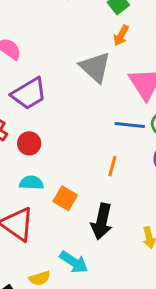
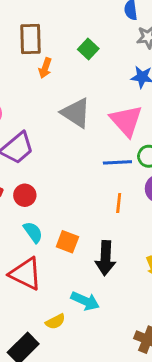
orange arrow: (121, 35) -> (45, 68), moved
orange line: (112, 166) -> (119, 203), moved
cyan semicircle: (31, 183) -> (33, 232), turned 60

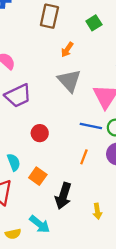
green square: (88, 49) -> (94, 23), moved
orange arrow: (45, 68) -> (67, 50), moved
red circle: (25, 195) -> (40, 133), moved

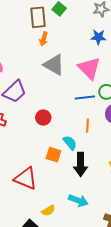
brown rectangle: (49, 16) -> (38, 17), moved
cyan semicircle: (14, 162) -> (70, 143), moved
cyan arrow: (40, 224) -> (78, 201), moved

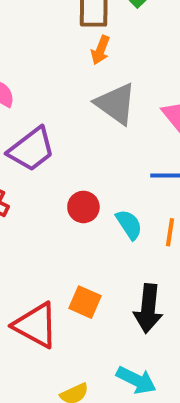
cyan semicircle: (70, 143) -> (129, 225), moved
orange square: (53, 155) -> (85, 302), moved

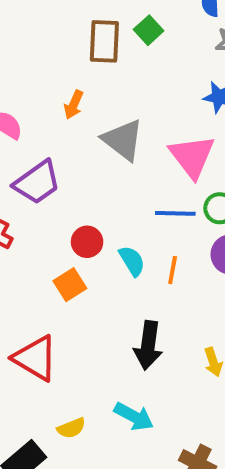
orange arrow: (100, 50) -> (74, 105), moved
orange square: (85, 302) -> (70, 285), moved, turned 32

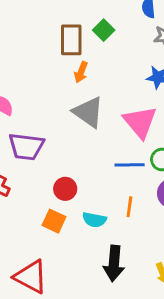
orange arrow: (74, 105) -> (81, 72), moved
purple trapezoid: (37, 182) -> (26, 147), turned 45
cyan semicircle: (132, 261) -> (94, 220), moved, turned 135
orange square: (70, 285) -> (54, 221), turned -30

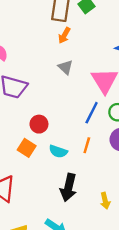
gray triangle: (88, 112) -> (66, 67), size x0.6
blue line: (130, 165) -> (92, 113), turned -70

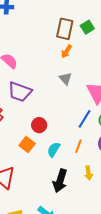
cyan semicircle: (58, 151) -> (54, 150), turned 98
yellow arrow: (105, 201) -> (89, 173), moved

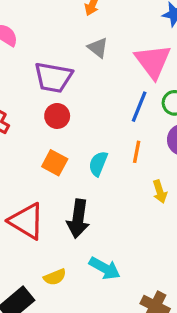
purple trapezoid: (20, 92) -> (53, 77), moved
red circle: (39, 125) -> (57, 116), moved
black arrow: (60, 181) -> (78, 219), moved

